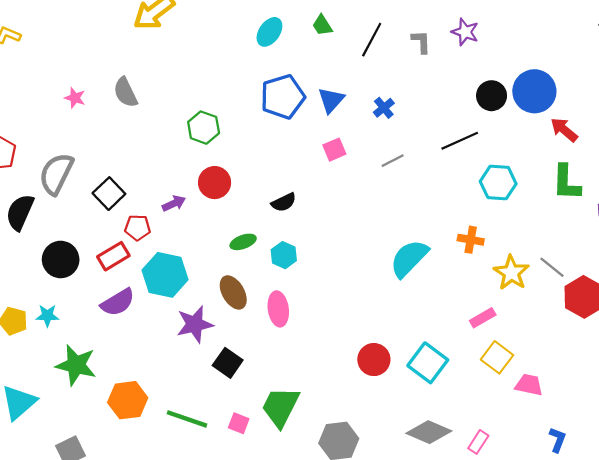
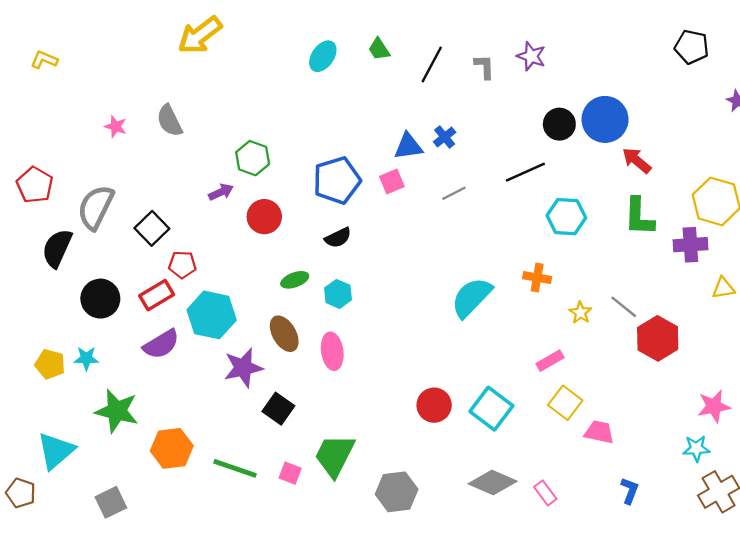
blue pentagon: (283, 97) -> (337, 180), moved
blue triangle: (331, 100) -> (408, 146), moved, turned 40
purple arrow: (174, 203) -> (221, 192), moved
yellow star: (511, 273) -> (580, 313), size x0.6
pink rectangle: (478, 442) -> (545, 493), turned -70

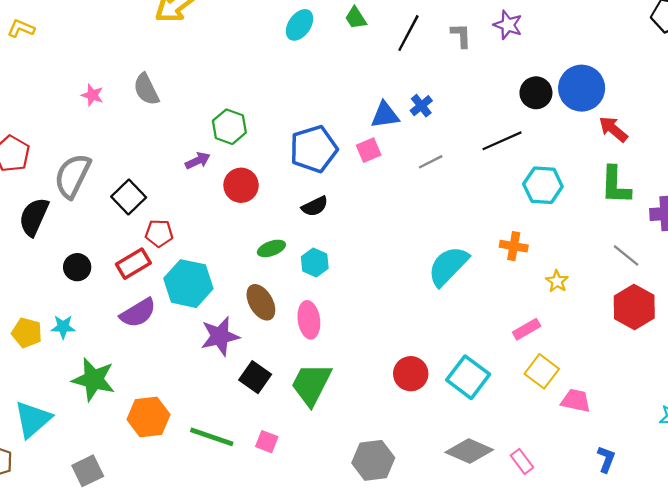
black circle: (100, 299) -> (77, 267), size x0.7
gray line: (624, 307) -> (626, 255), moved
green trapezoid: (335, 455) -> (311, 384), moved

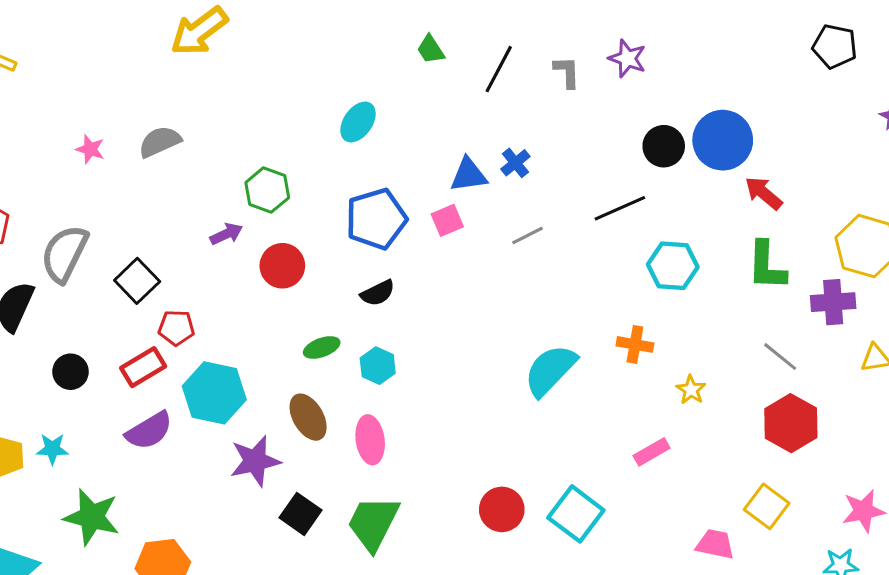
cyan ellipse: (300, 25) -> (358, 122), moved
gray semicircle: (146, 89) -> (160, 142), turned 92
yellow square: (542, 371) -> (767, 506), moved

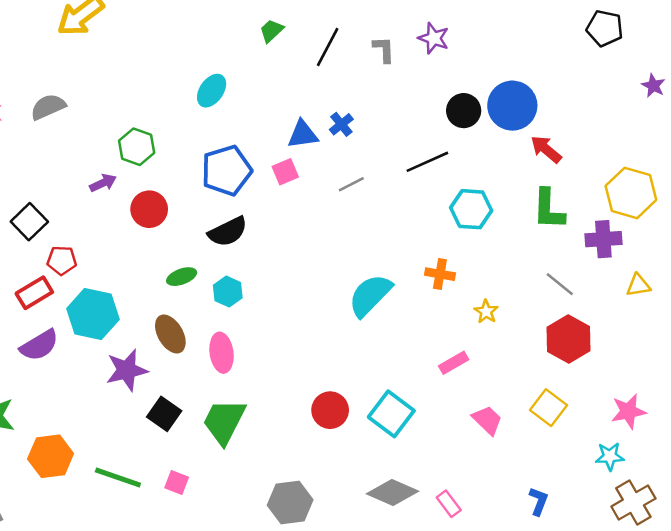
green trapezoid: (431, 49) -> (271, 31), turned 80
black semicircle: (378, 293) -> (228, 232), size x1.4
pink trapezoid: (715, 544) -> (487, 420), moved, turned 32

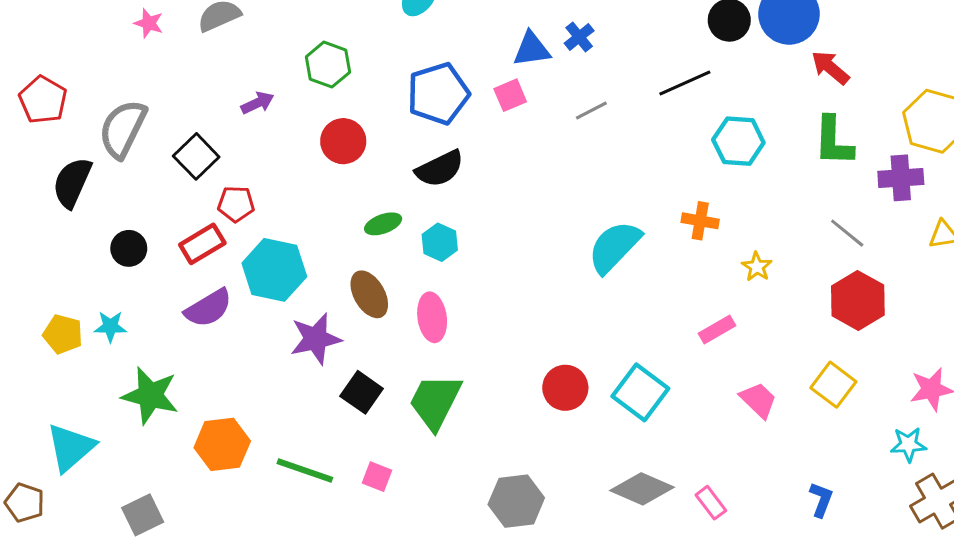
purple arrow: (103, 183) -> (257, 103), moved

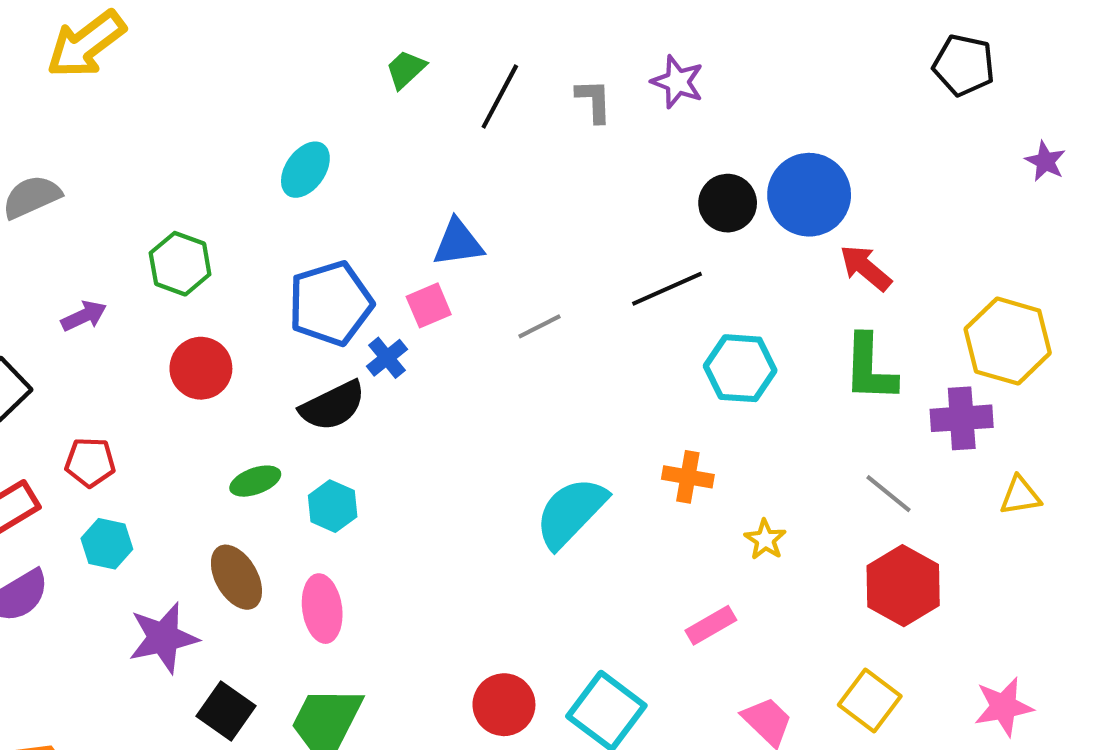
blue cross: (579, 37) -> (387, 358), moved
red pentagon: (236, 204) -> (90, 462), moved
cyan hexagon: (274, 270) -> (107, 544), size x0.6

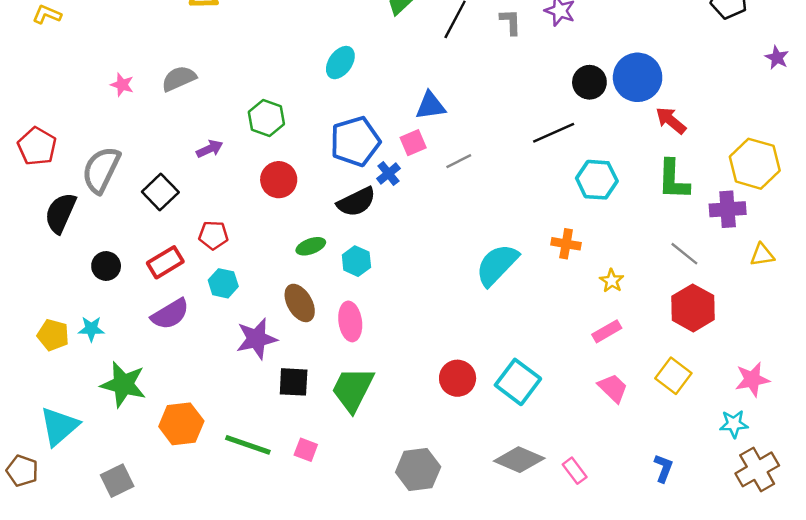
gray line: (539, 326) -> (459, 161), moved
pink rectangle: (711, 625) -> (607, 331), moved
black square: (226, 711) -> (294, 382), turned -32

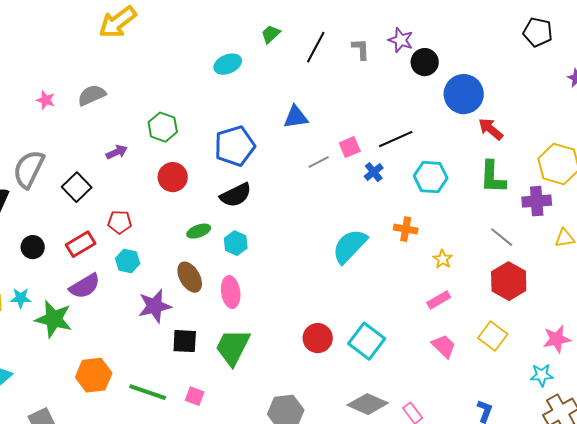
cyan ellipse: (340, 63) -> (228, 64), moved, turned 32
black circle: (589, 82) -> (425, 62), moved
pink square: (413, 143) -> (350, 147), moved
blue cross: (388, 174) -> (374, 172), moved
green star: (123, 384) -> (54, 319), moved

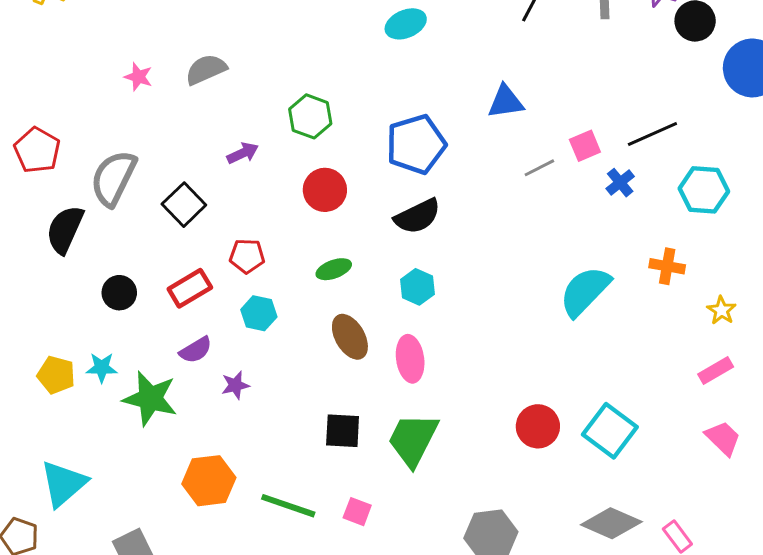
green ellipse: (199, 231) -> (334, 269), moved
purple semicircle: (85, 286) -> (196, 350), size x0.7
purple star: (155, 306) -> (235, 385), moved, size x0.6

